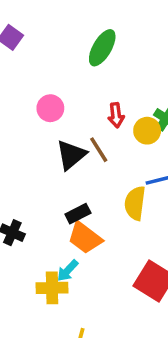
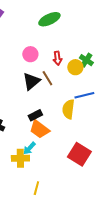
green ellipse: (102, 48) -> (49, 19), turned 35
pink circle: (50, 108) -> (30, 54), moved

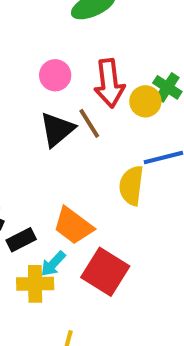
red arrow: (57, 58) -> (109, 83), size x1.6
black rectangle: (35, 115) -> (21, 240), moved
red square: (79, 154) -> (105, 272), moved

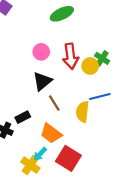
brown line: (89, 123) -> (54, 103), moved
black rectangle: (21, 240) -> (23, 117), moved
yellow cross: (35, 284) -> (30, 165), turned 36

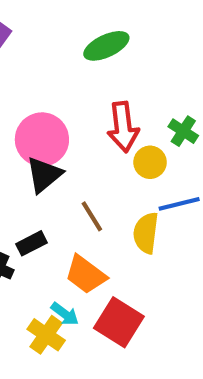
pink circle: (41, 52) -> (42, 139), moved, size x1.6
yellow circle: (90, 66) -> (150, 162), moved
black triangle: (42, 81) -> (44, 175), moved
cyan arrow: (40, 154) -> (65, 314), turned -96

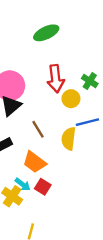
red square: (119, 322) -> (43, 187), moved, size x0.6

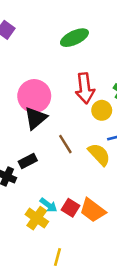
yellow semicircle: (69, 139) -> (99, 154), turned 130
orange trapezoid: (34, 162) -> (93, 210), moved

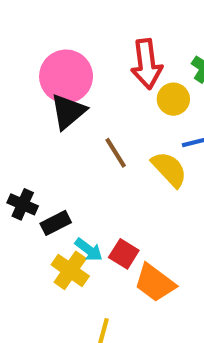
black rectangle: (28, 161) -> (56, 223), moved
orange trapezoid: (93, 210) -> (155, 283), moved

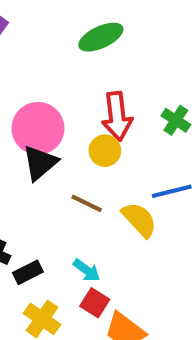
yellow circle: (173, 99) -> (105, 151), moved
brown line: (116, 153) -> (87, 203), turned -32
cyan arrow: (89, 250) -> (87, 270), moved

